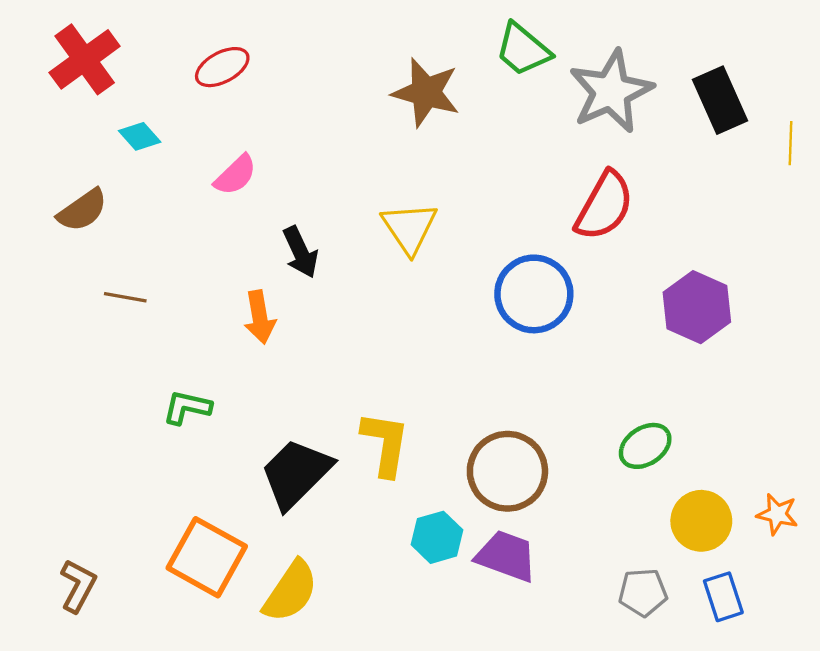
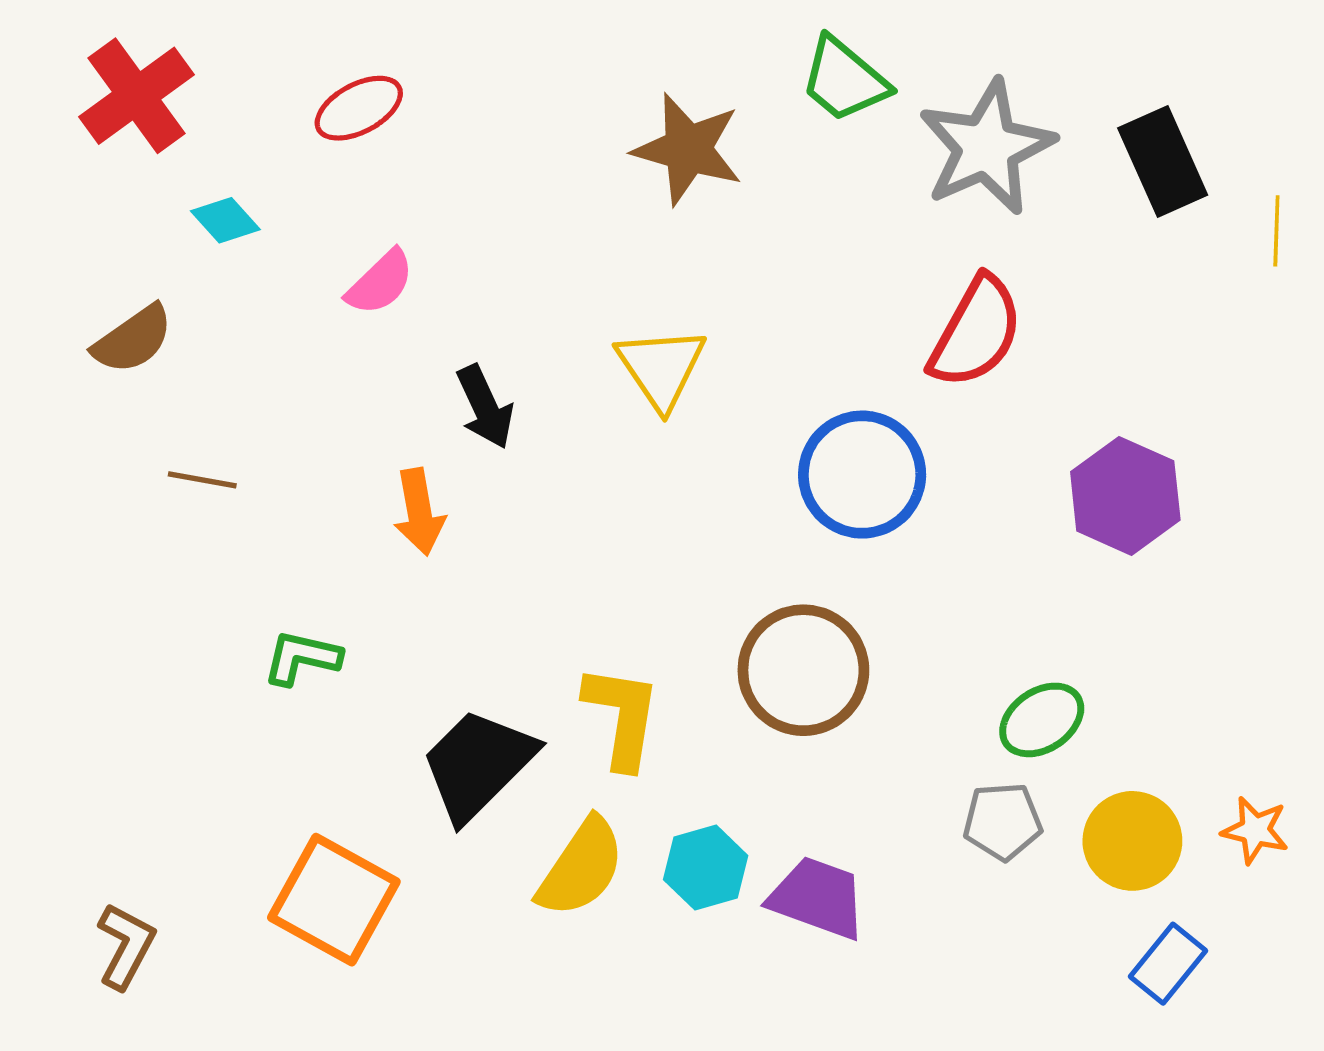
brown circle: (507, 471) -> (803, 670), moved
yellow semicircle: (291, 591) -> (581, 868), moved
gray pentagon: (643, 592) -> (1003, 821), moved
blue rectangle: (723, 597) -> (1168, 964), turned 57

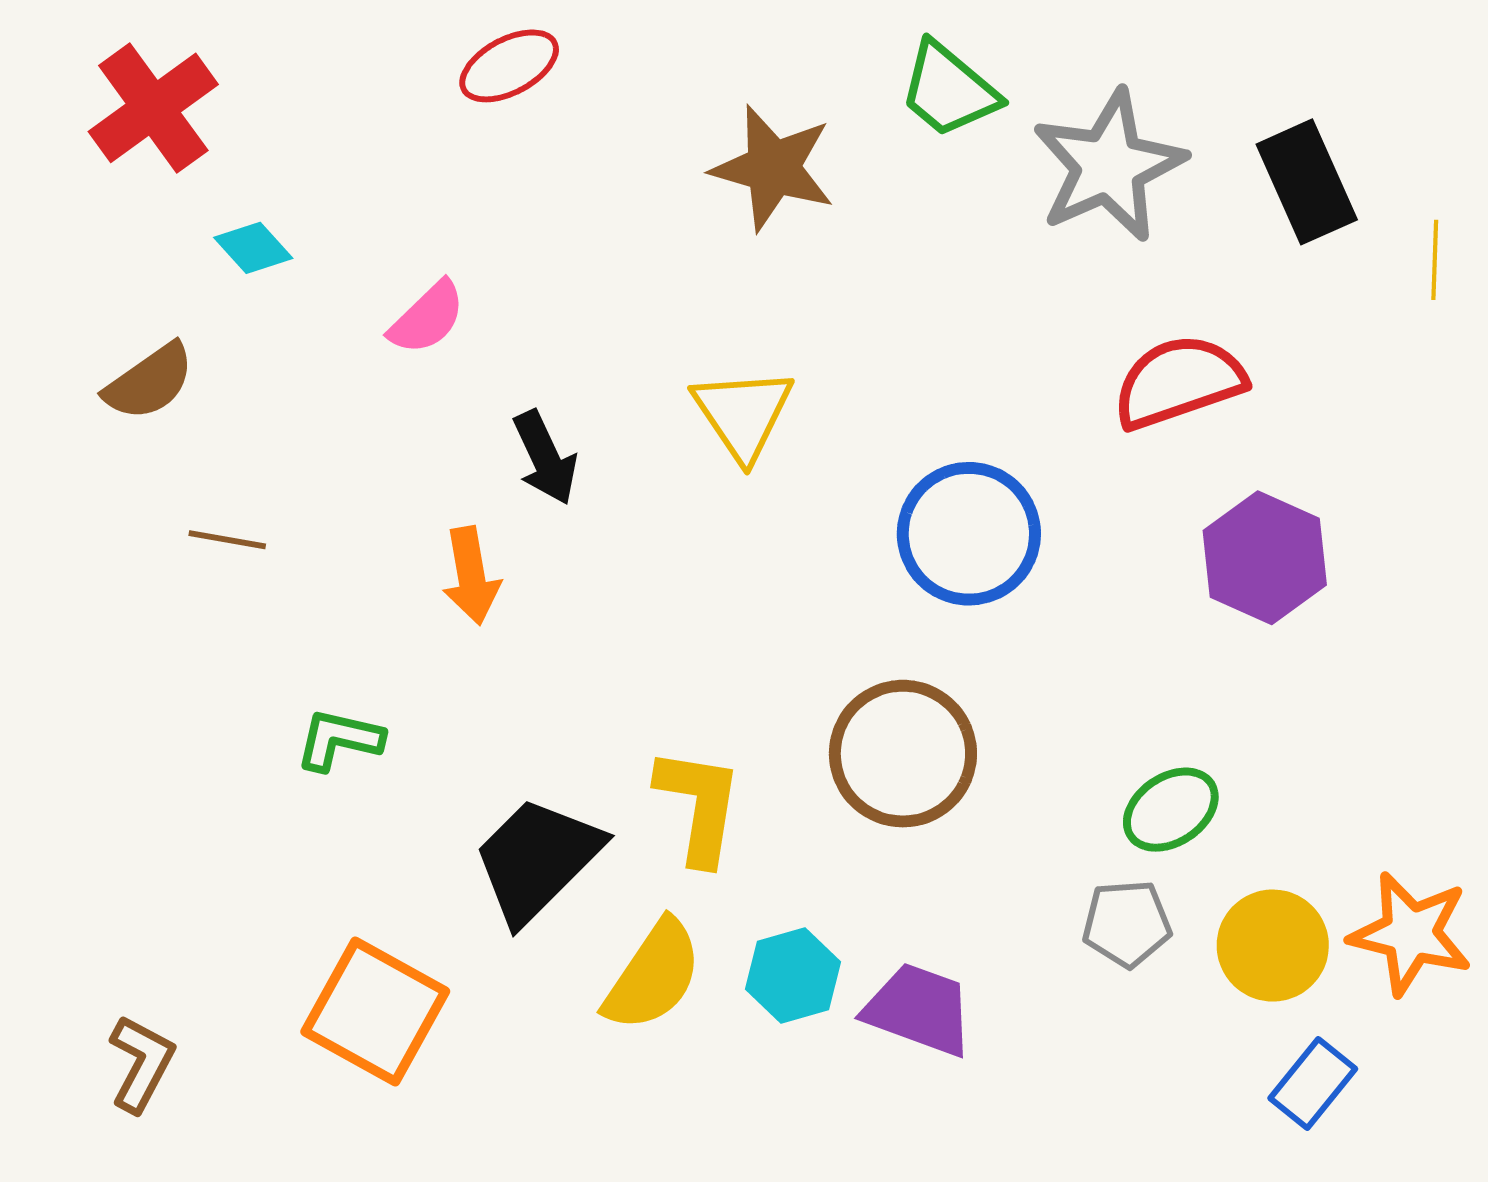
red ellipse: (359, 108) -> (509, 66), moved
red semicircle: (976, 332) -> (1179, 382), moved, turned -138
orange star: (1255, 830) -> (1411, 934), size x1.6

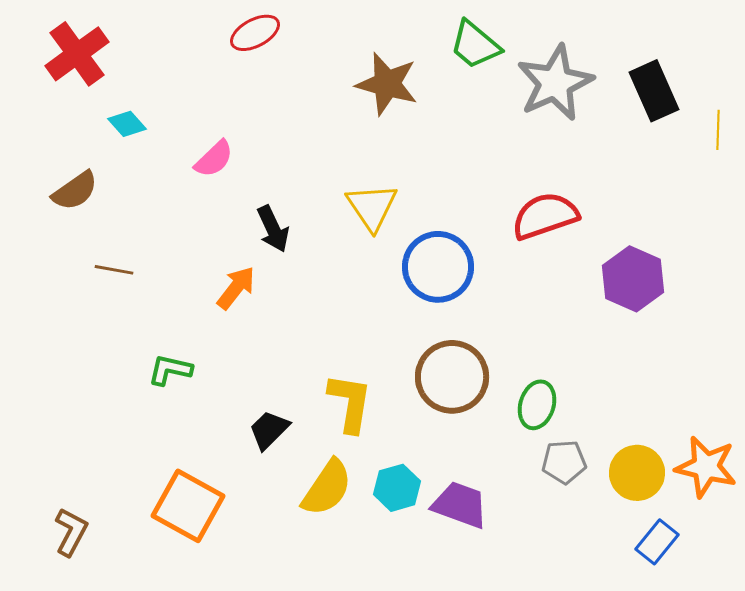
red semicircle: (1179, 382) -> (545, 216), moved
blue circle: (969, 534) -> (438, 267), moved
orange arrow: (471, 576) -> (236, 288), turned -132
green ellipse: (1171, 810) -> (537, 405), moved, turned -39
black trapezoid: (537, 860) -> (269, 430), size x0.6

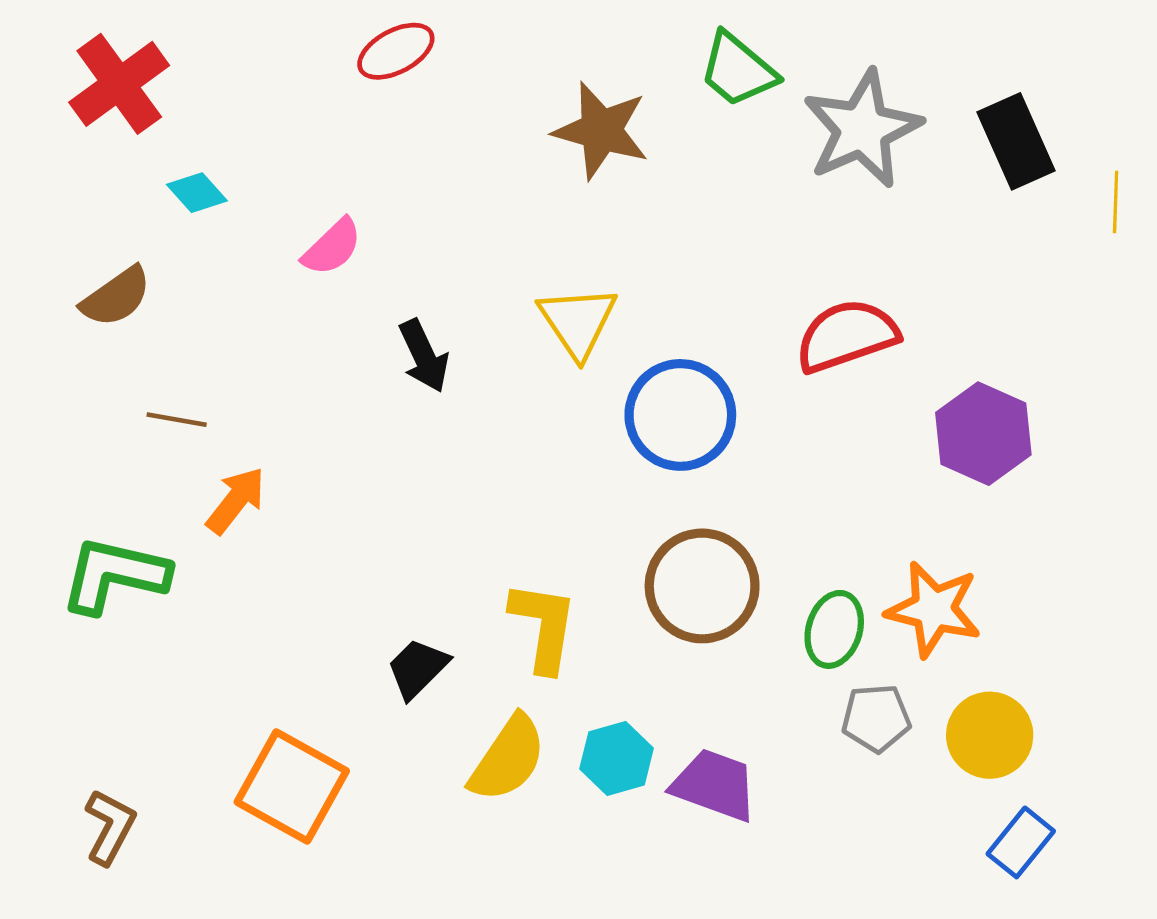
orange arrow: (236, 288) -> (236, 500), moved
green L-shape: (170, 370) -> (115, 575), moved, size x1.6
orange star: (706, 467) -> (934, 609), moved

